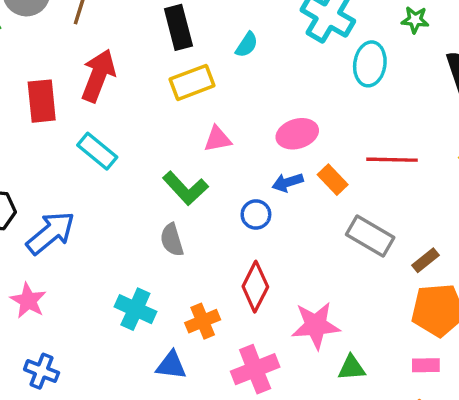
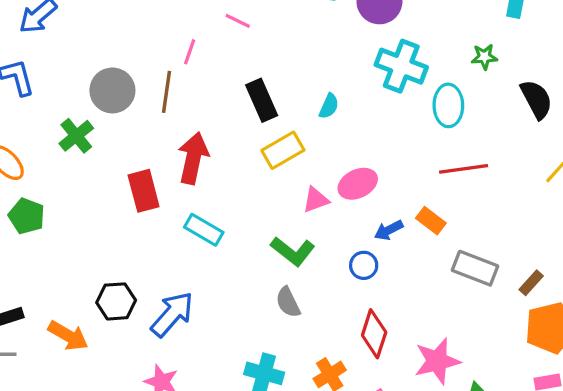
pink ellipse: (297, 134) -> (358, 184), moved
red line: (392, 160) -> (464, 169), moved

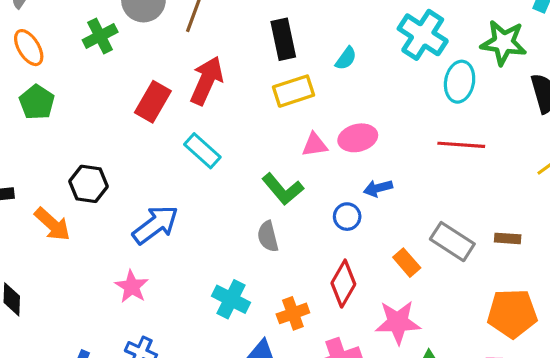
green star: (484, 57) -> (504, 43), size x1.8
red rectangle: (144, 191) -> (153, 102), turned 33
orange rectangle: (431, 221) -> (407, 263), moved
brown rectangle: (531, 283) -> (508, 238), moved, turned 40
black hexagon: (116, 301) -> (88, 184), moved

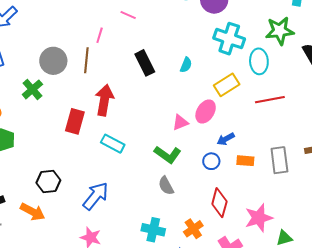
yellow rectangle: (293, 91) -> (227, 85), moved
pink ellipse: (358, 138) -> (206, 112), turned -30
gray rectangle: (452, 242) -> (279, 160), turned 64
orange rectangle: (407, 263) -> (245, 161), moved, turned -30

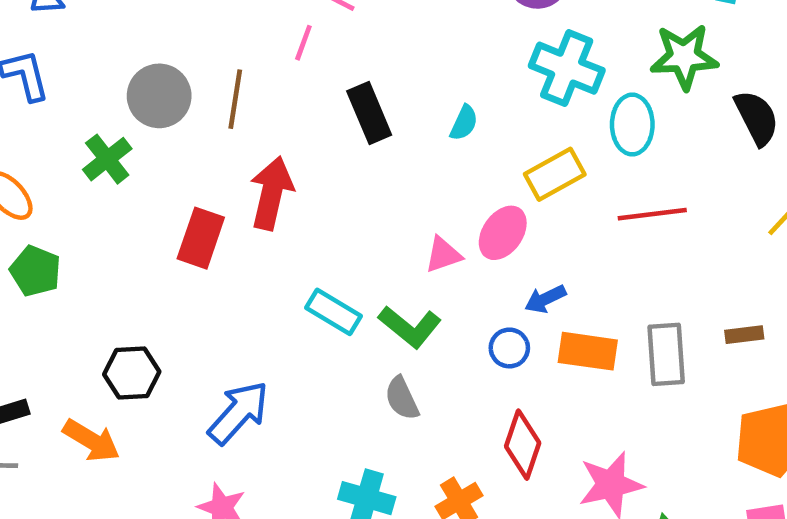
pink line: (100, 35) -> (303, 43), moved
cyan rectangle: (113, 144) -> (334, 312), moved
orange rectangle: (245, 161) -> (588, 351), size x1.4

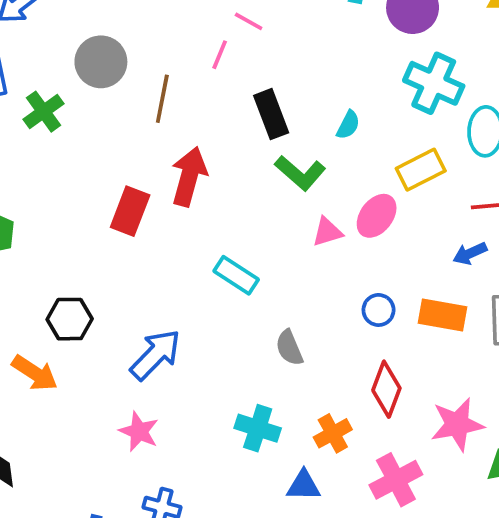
gray circle: (159, 96) -> (101, 62), moved
green cross: (107, 159) -> (43, 112), moved
blue arrow: (545, 299) -> (470, 253), moved
green L-shape: (410, 327) -> (300, 173), moved

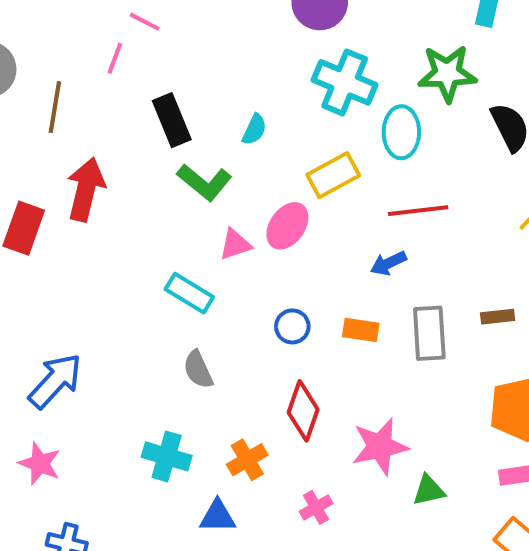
cyan rectangle: (236, 275) -> (189, 293), moved
orange rectangle: (442, 315) -> (361, 330), size x0.7
pink cross: (396, 480) -> (316, 507), size x0.6

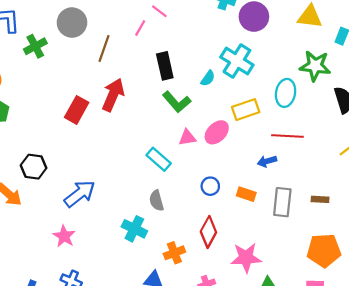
cyan cross: (345, 82) -> (237, 61), moved
cyan cross: (167, 456) -> (134, 229), moved

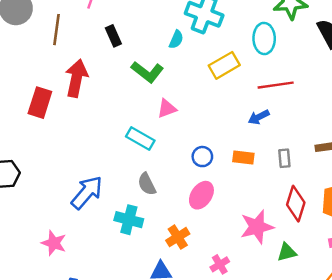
black rectangle: (165, 66) -> (113, 36), moved, size x0.7
pink ellipse: (217, 132) -> (201, 195), moved
blue arrow: (80, 194) -> (87, 192), moved
gray rectangle: (282, 202) -> (284, 158), size x0.6
red diamond: (208, 232) -> (296, 204), moved

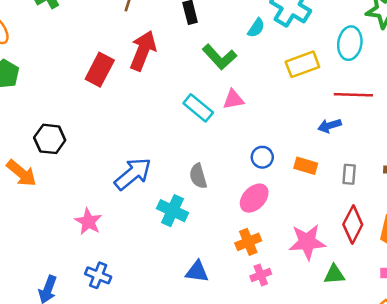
cyan rectangle: (140, 138) -> (198, 108), moved
orange cross: (178, 237) -> (248, 242), moved

